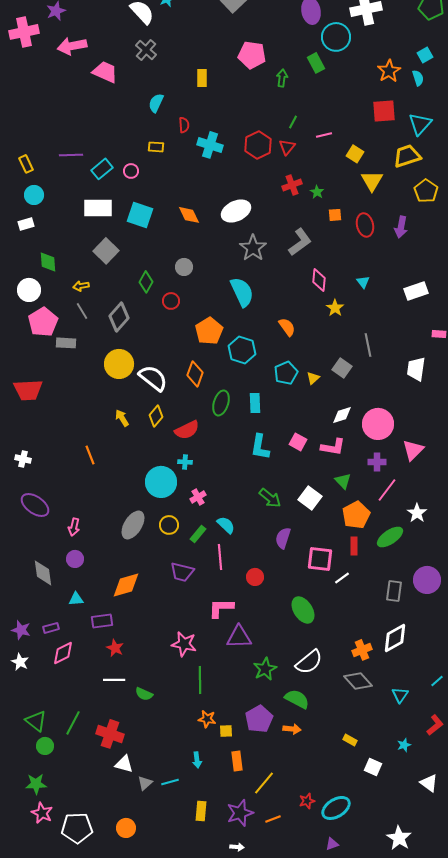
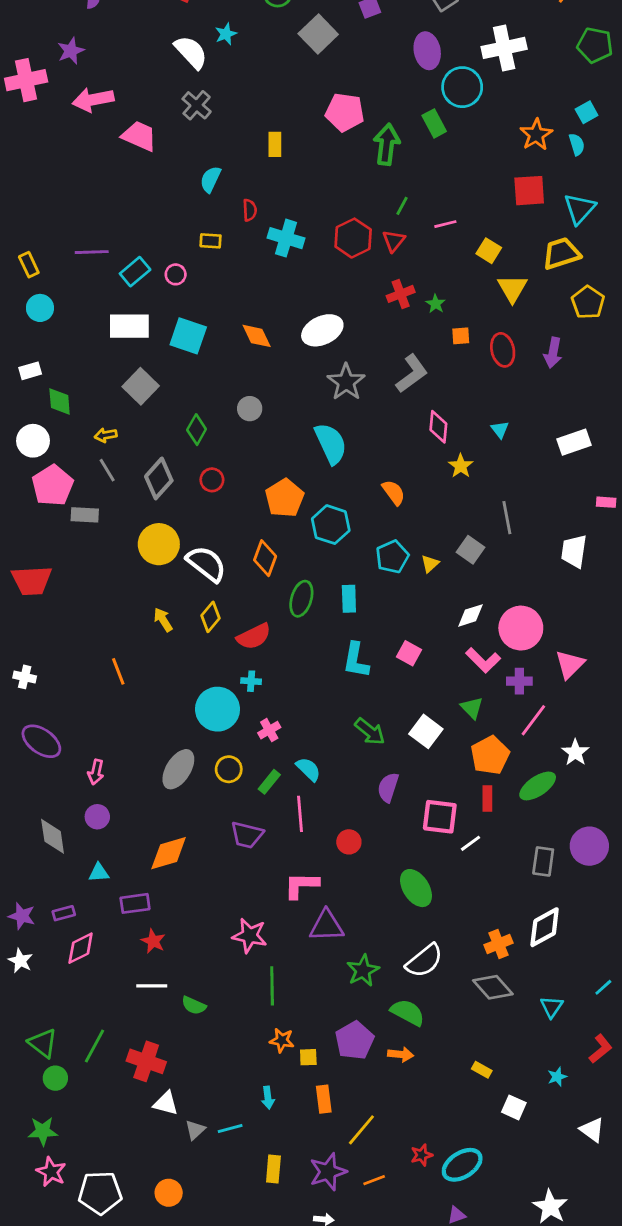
green arrow: (282, 78) -> (387, 144), size x1.6
white rectangle: (26, 224) -> (30, 371), moved
red circle: (171, 301) -> (212, 480), moved
pink L-shape: (333, 447) -> (483, 660), moved, turned 35

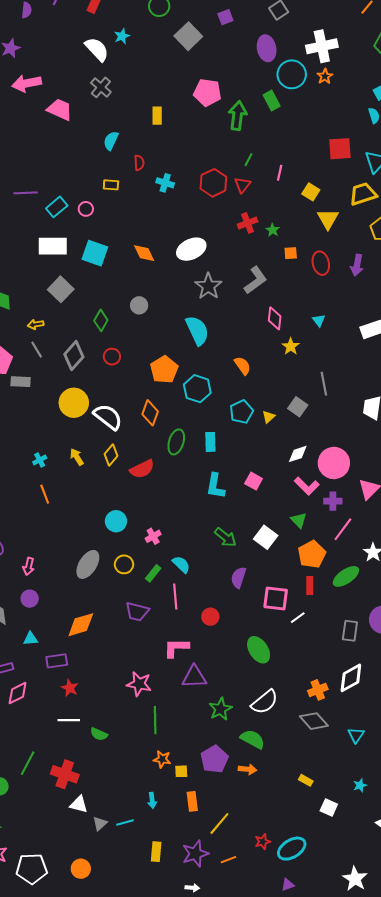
orange star: (536, 135) -> (325, 76), moved, size x0.7
pink line: (445, 224) -> (280, 173), turned -63
cyan cross: (286, 238) -> (165, 183), size x0.7
cyan cross: (251, 681) -> (40, 460), moved, turned -32
cyan circle: (218, 709) -> (116, 521), size x0.7

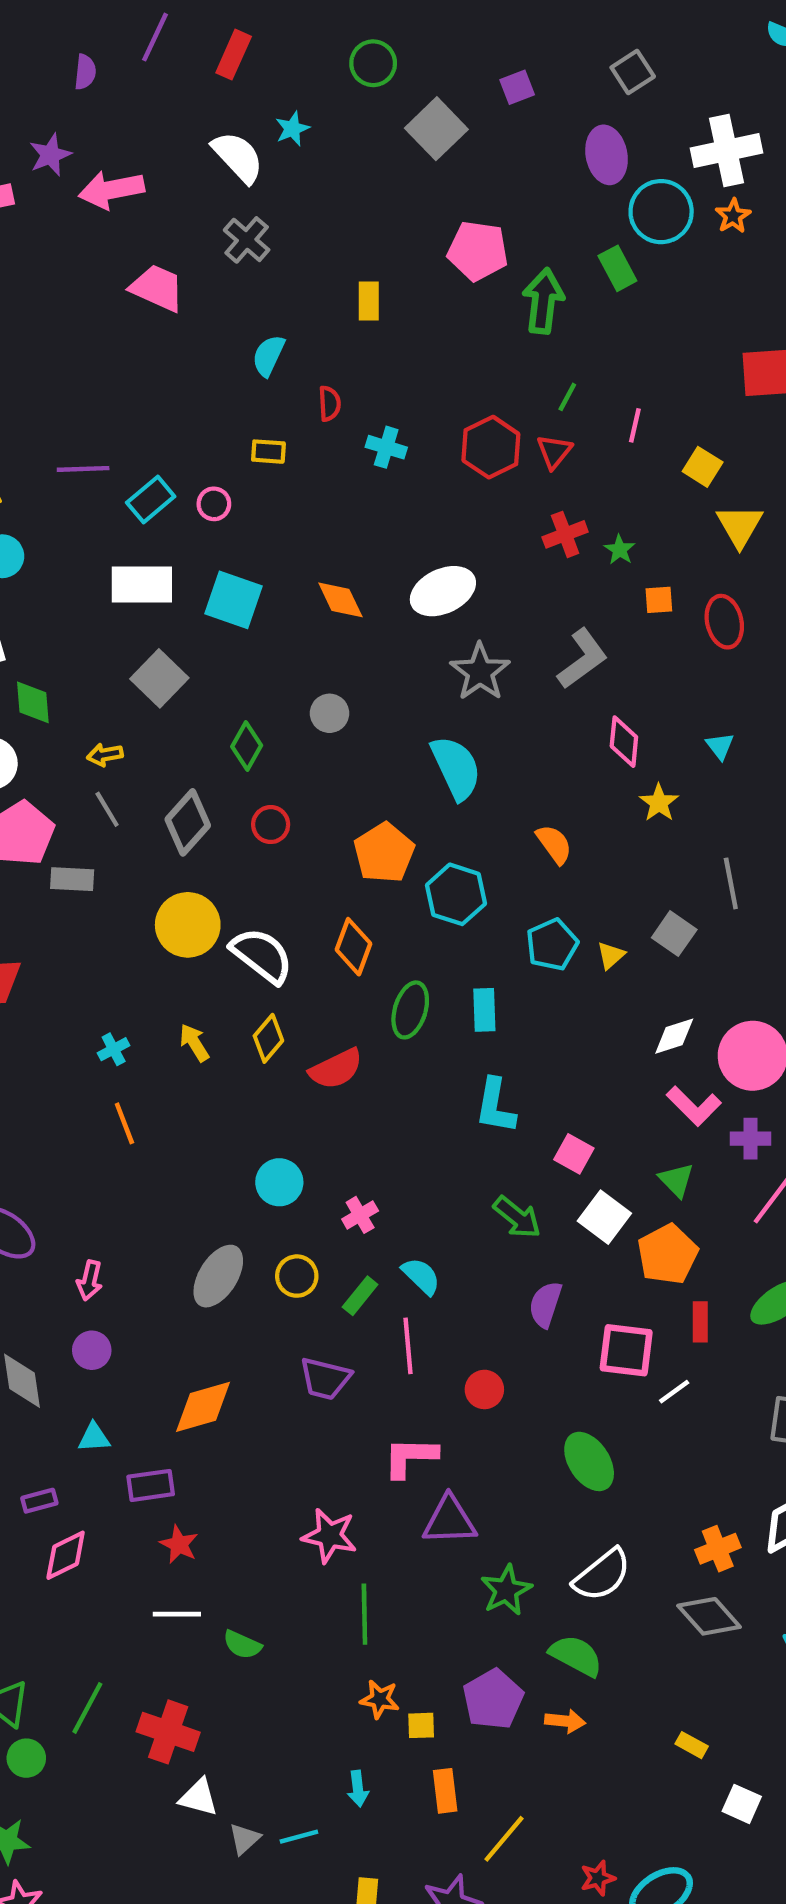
pink arrow: (27, 83) -> (111, 190), moved
pink square: (254, 481) -> (574, 1154), moved
orange pentagon: (312, 554) -> (668, 1254), moved

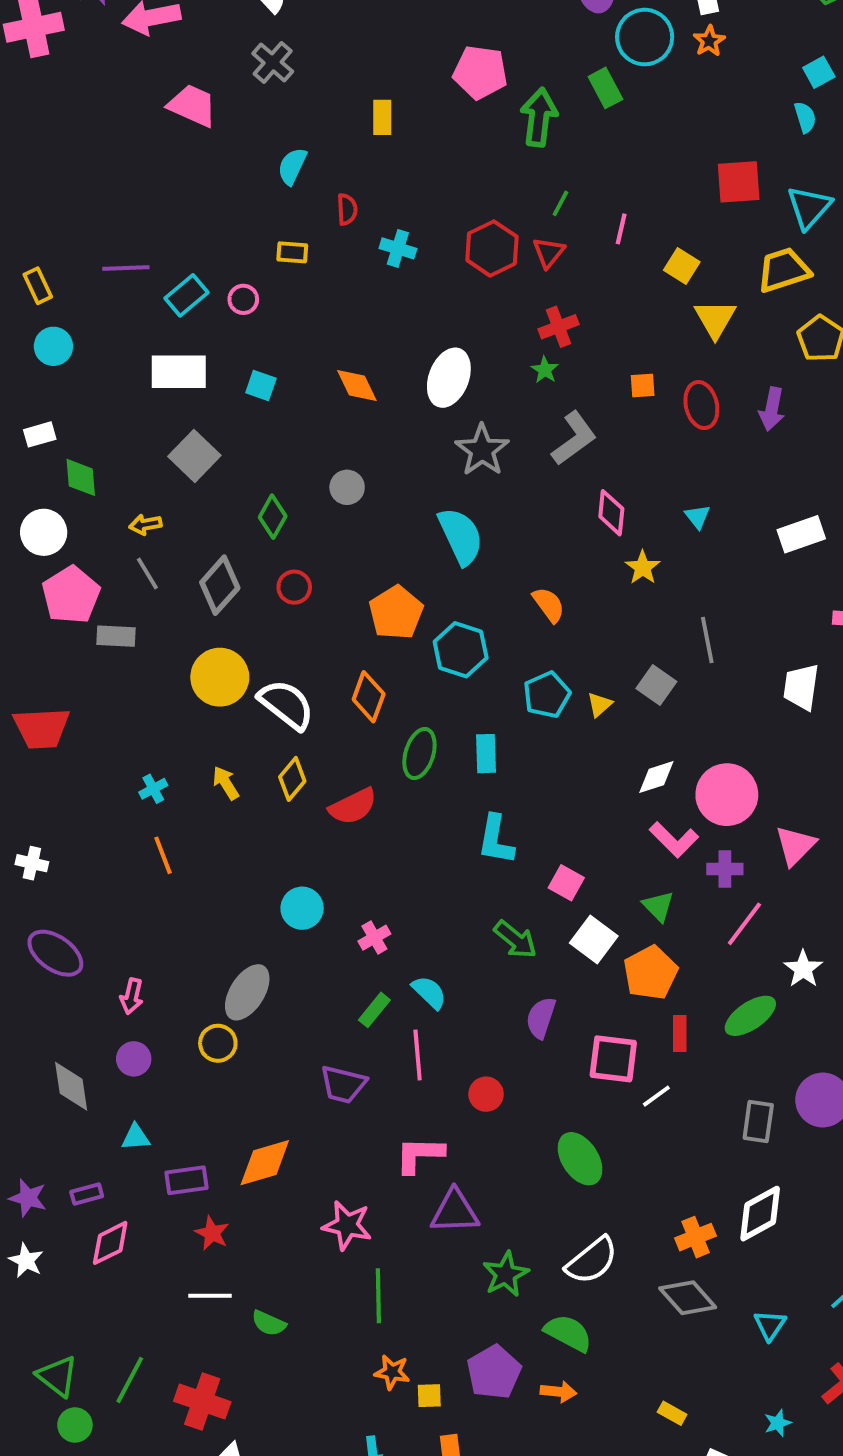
green star: (620, 550) -> (545, 370), moved
white ellipse: (443, 591) -> (449, 378), turned -44
cyan square: (234, 600) -> (261, 385), size x0.6
yellow circle: (297, 1276) -> (218, 1043), moved
orange diamond: (203, 1407) -> (265, 1163), moved

